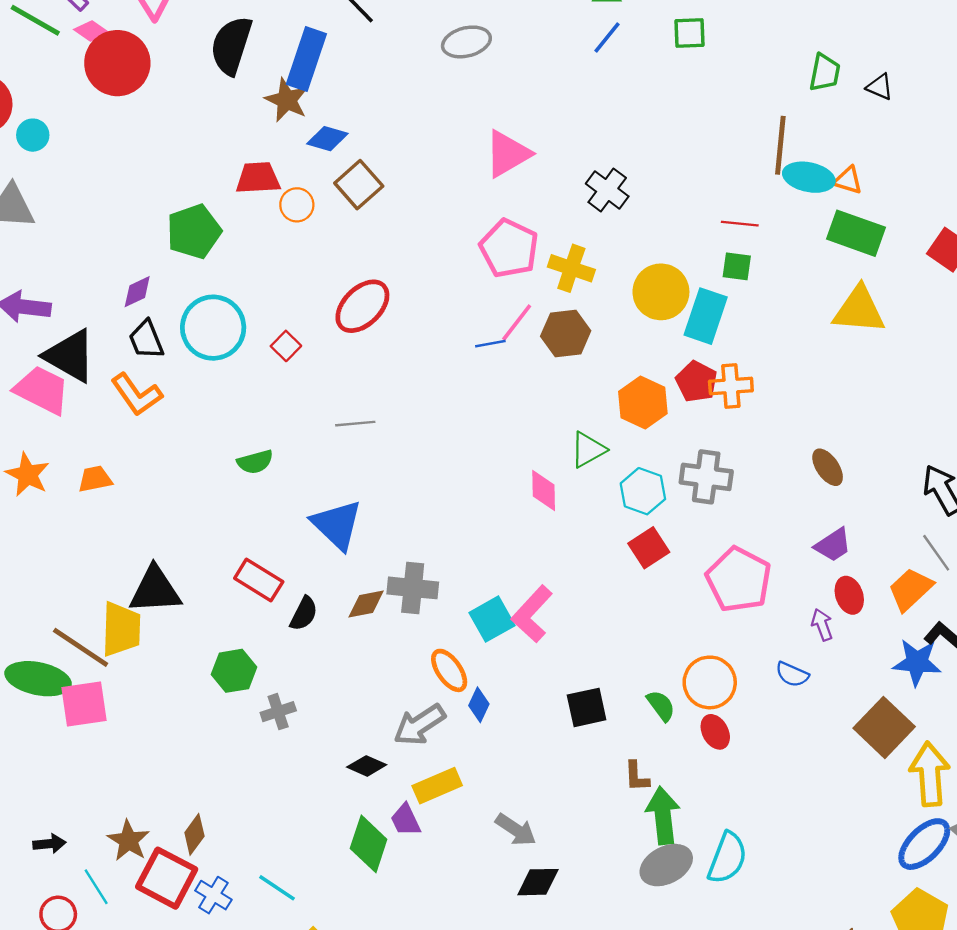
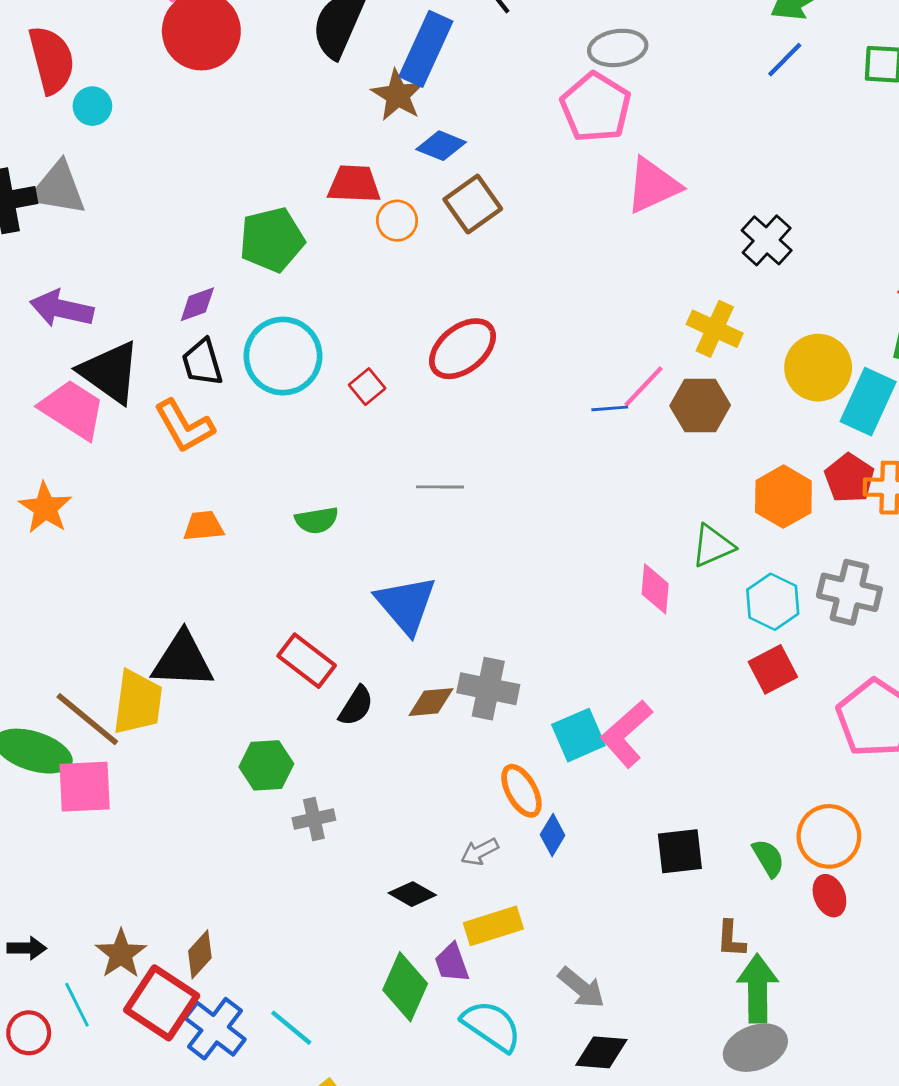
pink pentagon: (509, 248) -> (596, 107), moved
orange trapezoid: (95, 479) -> (203, 526), moved
gray arrow: (419, 725) -> (480, 852), size x0.6
cyan semicircle: (727, 858) -> (492, 1026), moved, turned -82
blue cross: (213, 895) -> (215, 1029), size x1.4

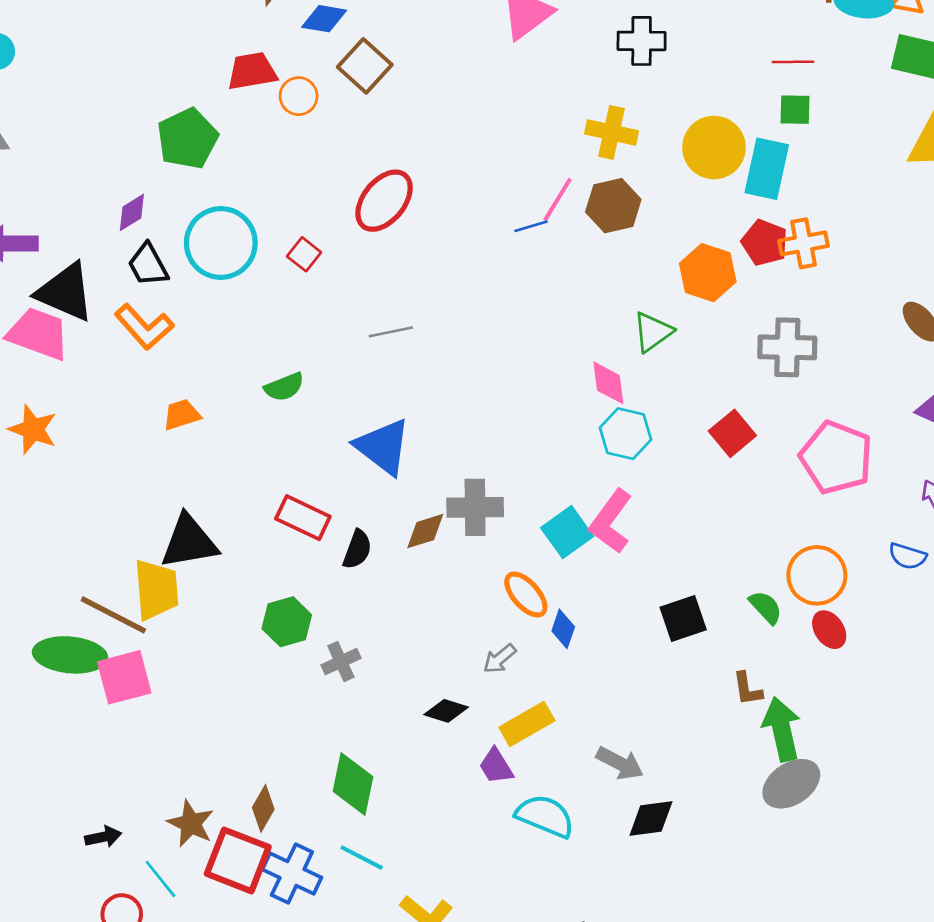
black cross: (767, 240) -> (642, 41), turned -30
cyan hexagon: (773, 602) -> (625, 434), moved
green diamond: (405, 987) -> (353, 784), moved

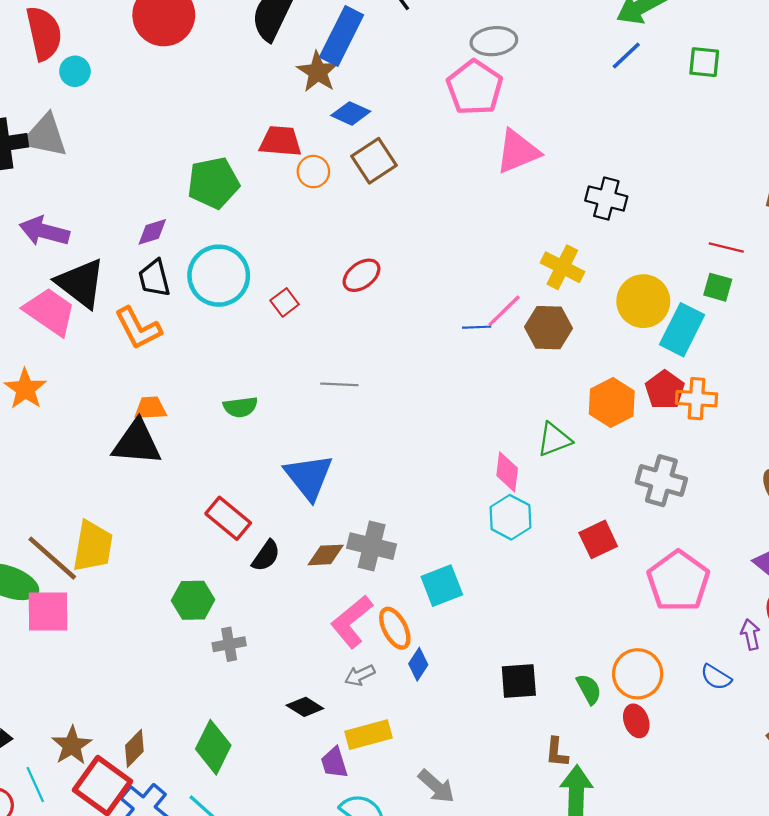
red ellipse: (384, 201) -> (361, 275), size x0.7
pink L-shape: (611, 521) -> (352, 622), moved
black triangle: (189, 542) -> (137, 443), moved

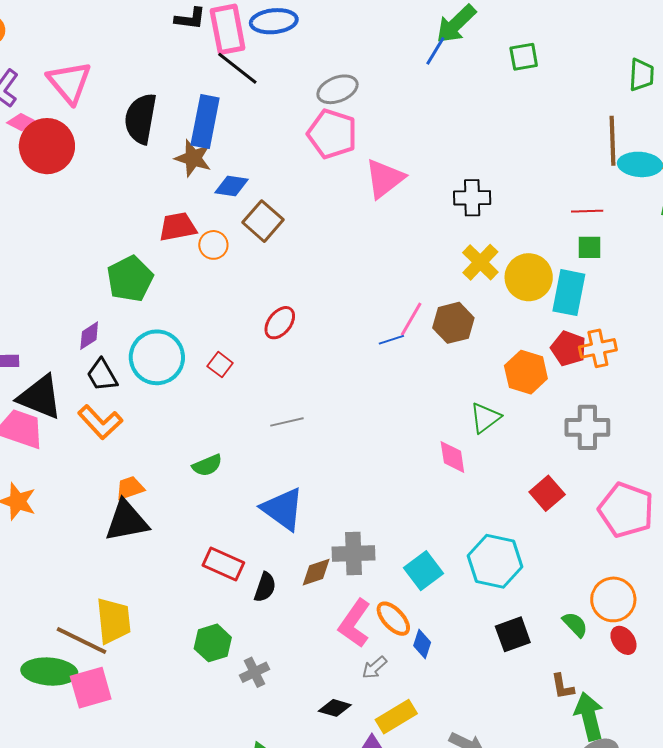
blue line: (626, 55) -> (435, 51), moved
yellow cross: (562, 267) -> (480, 262), moved, turned 33
cyan hexagon: (510, 517) -> (495, 561), moved, size x1.4

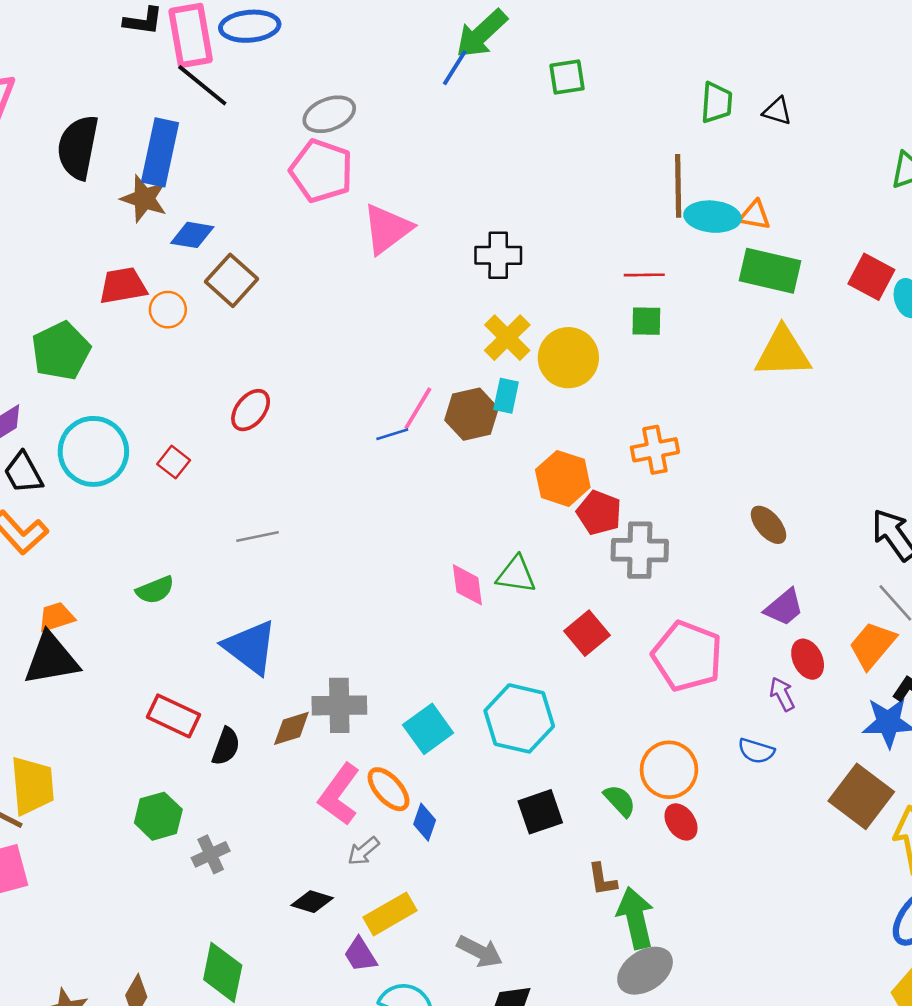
cyan rectangle: (569, 293) -> (506, 396), moved, size x0.6
red pentagon: (568, 348) -> (599, 513), moved
green triangle: (485, 418) -> (516, 575), moved, turned 44

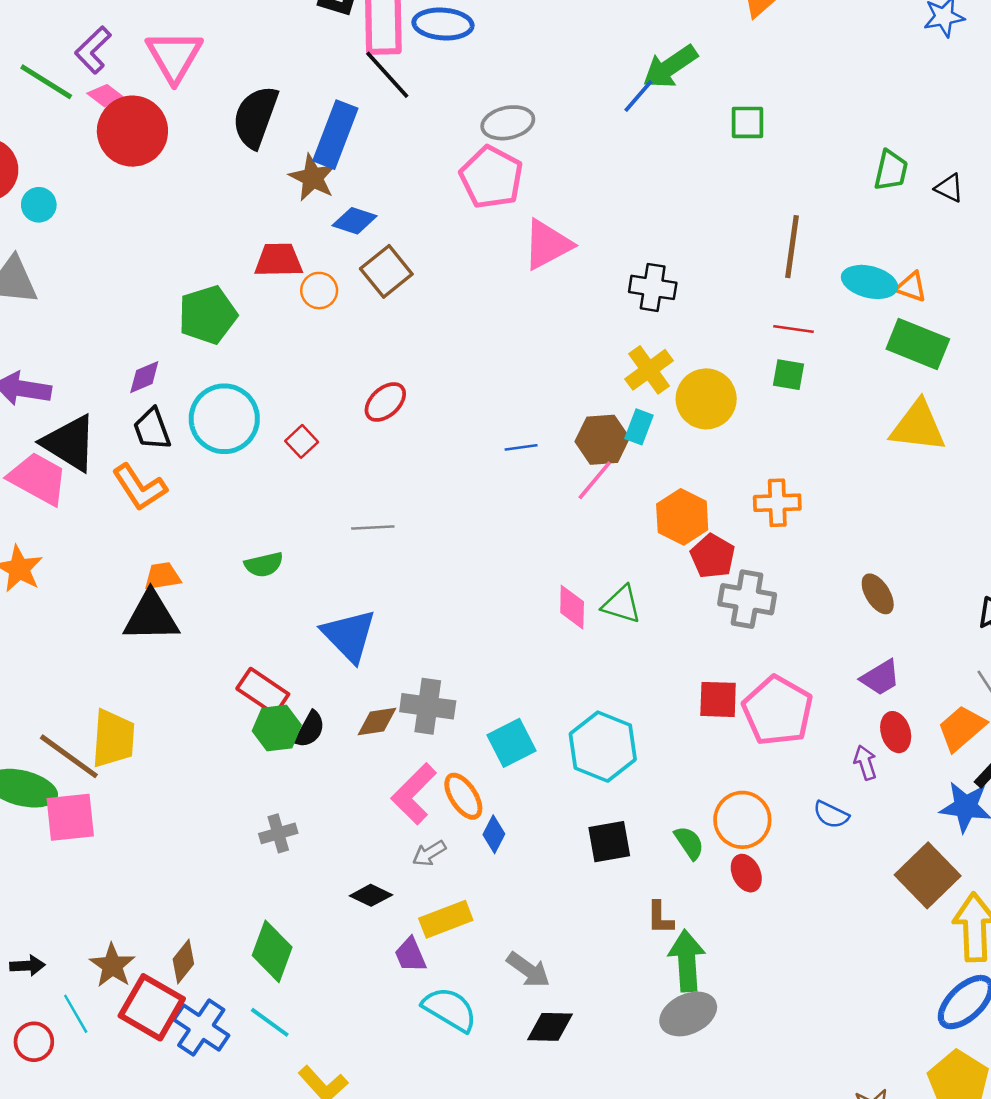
brown line: (678, 186) -> (792, 247), moved
pink line: (418, 408) -> (595, 480), moved
red square: (587, 633) -> (718, 699), moved, turned 33
green hexagon: (158, 816) -> (277, 728), moved

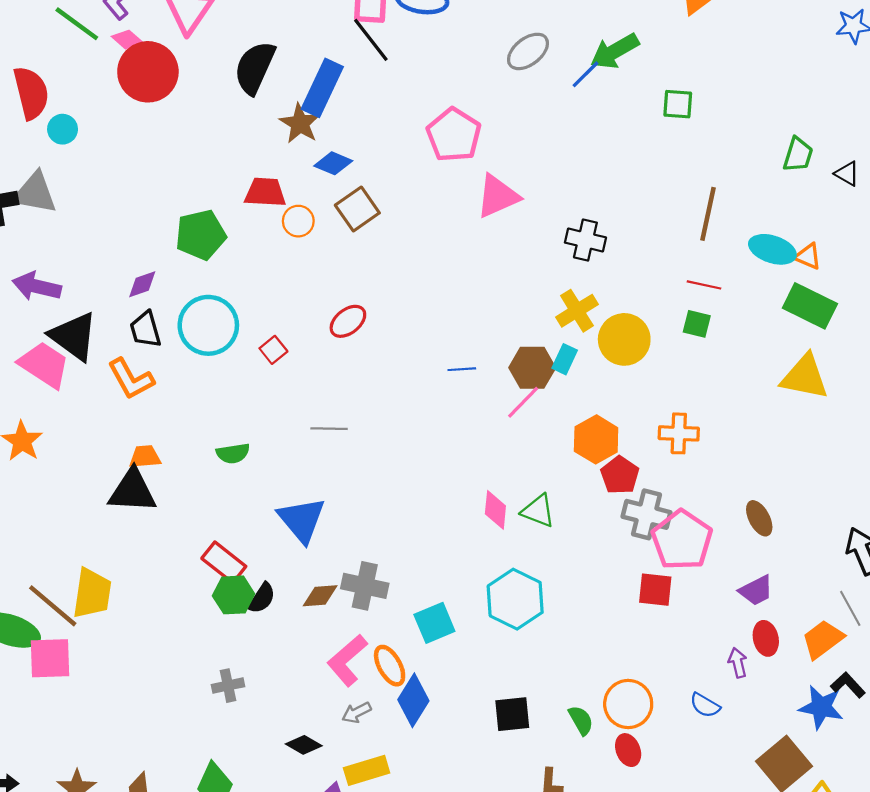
gray ellipse: (508, 123) -> (528, 51), moved, turned -30
red square: (718, 699) -> (655, 590), moved
pink pentagon: (778, 711) -> (682, 540), moved
cyan hexagon: (603, 747) -> (515, 599), moved
blue diamond: (494, 834) -> (413, 700), size x1.6

